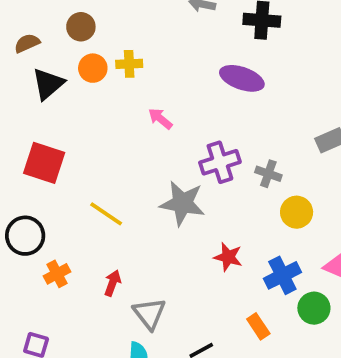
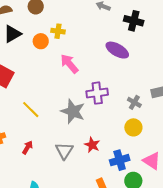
orange circle: (93, 68) -> (41, 41), moved
pink arrow: (160, 119) -> (69, 64), size x1.5
gray cross: (268, 174) -> (134, 102), moved
gray triangle: (149, 314) -> (64, 151), moved

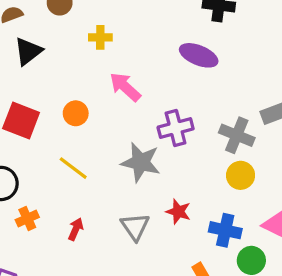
orange circle: (41, 41) -> (76, 113), moved
gray cross: (134, 102) -> (237, 135), size x1.5
blue cross: (120, 160) -> (225, 230), turned 36

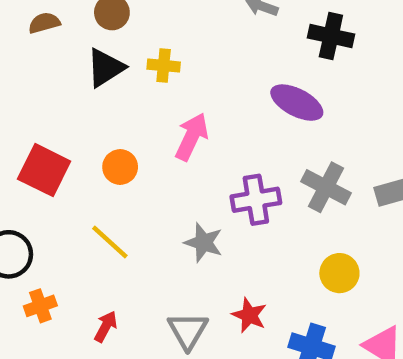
black triangle: (28, 51) -> (105, 68), moved
pink arrow: (125, 87) -> (192, 137), turned 68
gray cross: (237, 135) -> (326, 187), moved
gray star: (141, 162) -> (204, 243), size x0.7

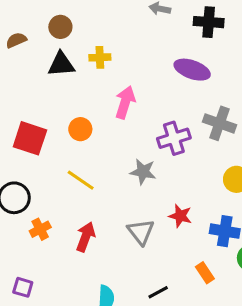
black triangle: (105, 68) -> (61, 64), turned 36
red arrow: (106, 326) -> (86, 237), size x1.4

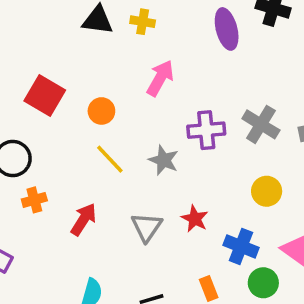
purple ellipse: (192, 70) -> (227, 29), moved, turned 44
orange circle: (80, 129) -> (101, 111), moved
yellow line: (81, 180) -> (110, 159), moved

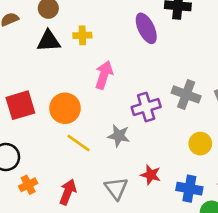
red square: (45, 96) -> (20, 105), turned -36
orange circle: (101, 111) -> (65, 108), size x1.5

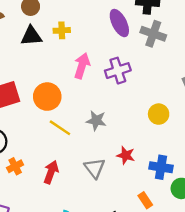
gray cross: (186, 94) -> (153, 34), moved
purple cross: (146, 107) -> (118, 71), moved
yellow circle: (200, 144) -> (159, 114), moved

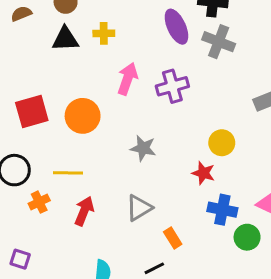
yellow line: (60, 128) -> (68, 173), moved, turned -35
red star: (126, 155) -> (203, 173), moved
gray triangle: (95, 168) -> (139, 208), turned 35
orange rectangle: (145, 200) -> (173, 238), moved

